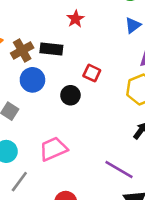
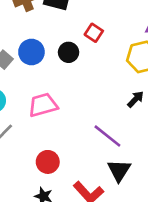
blue circle: (32, 80) -> (31, 52), moved

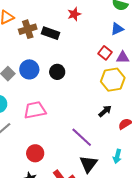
red square: (94, 33) -> (105, 53), moved

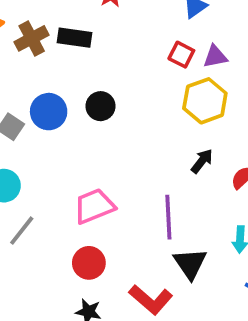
pink trapezoid: (35, 110) -> (94, 206), moved
purple line: (82, 137) -> (168, 217), turned 55

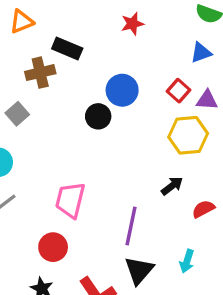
brown cross: (32, 38) -> (40, 73), moved
black rectangle: (75, 38) -> (67, 49), moved
blue circle: (49, 112) -> (122, 90), moved
pink trapezoid: (94, 206) -> (70, 200), turned -69

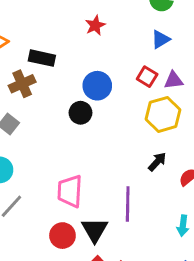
black triangle: (139, 270) -> (95, 230), moved

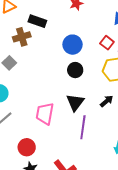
black circle: (80, 113) -> (75, 70), moved
black triangle: (95, 230) -> (75, 102), moved
red circle: (62, 236) -> (27, 147), moved

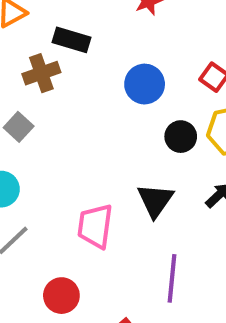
black circle: (75, 70) -> (181, 137), moved
purple line: (83, 127) -> (172, 278), moved

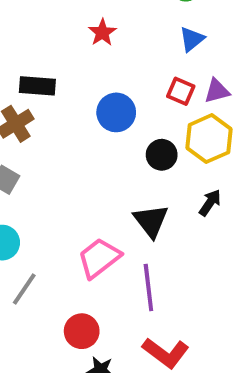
pink trapezoid: (95, 226) -> (99, 258), turned 57
purple line: (172, 278) -> (148, 288), moved

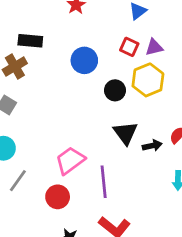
black arrow: (210, 203) -> (152, 146), moved, turned 42
black triangle: (151, 221) -> (125, 133), moved
red circle: (82, 331) -> (58, 197), moved

